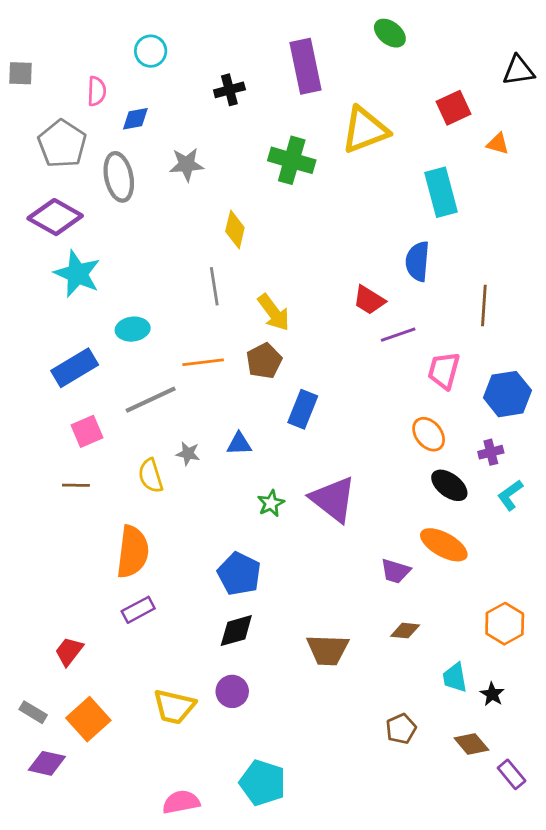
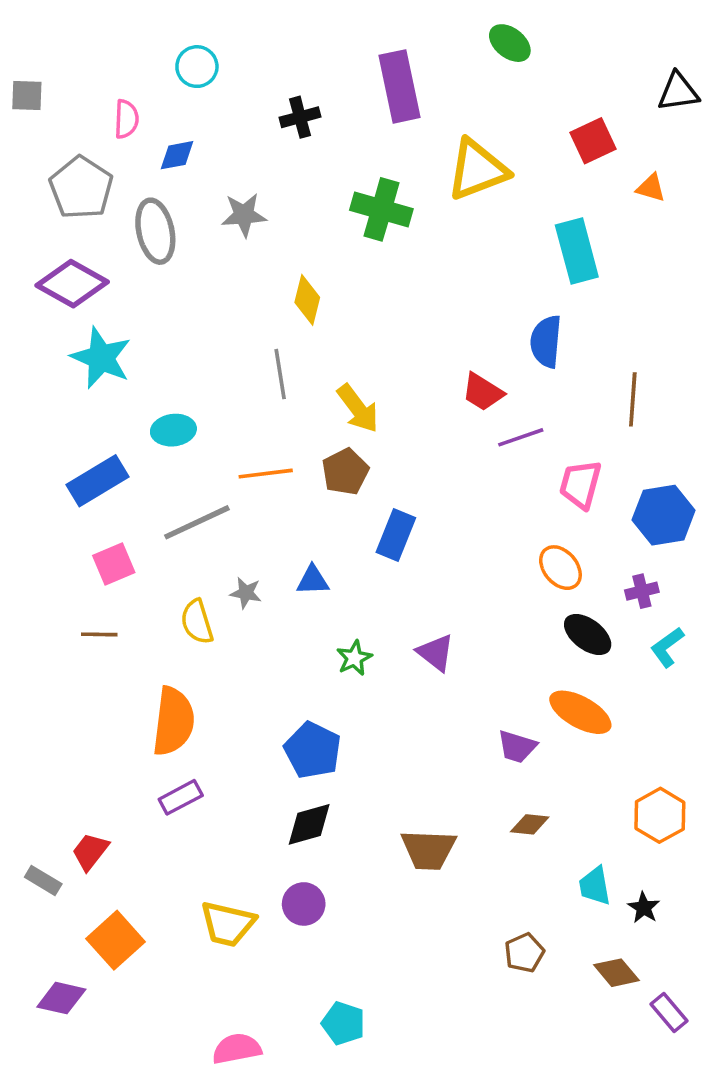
purple triangle: (333, 499) -> (436, 653), size x0.6
gray rectangle: (33, 712) -> (43, 880), moved
cyan pentagon: (263, 783) -> (343, 1023), size x0.7

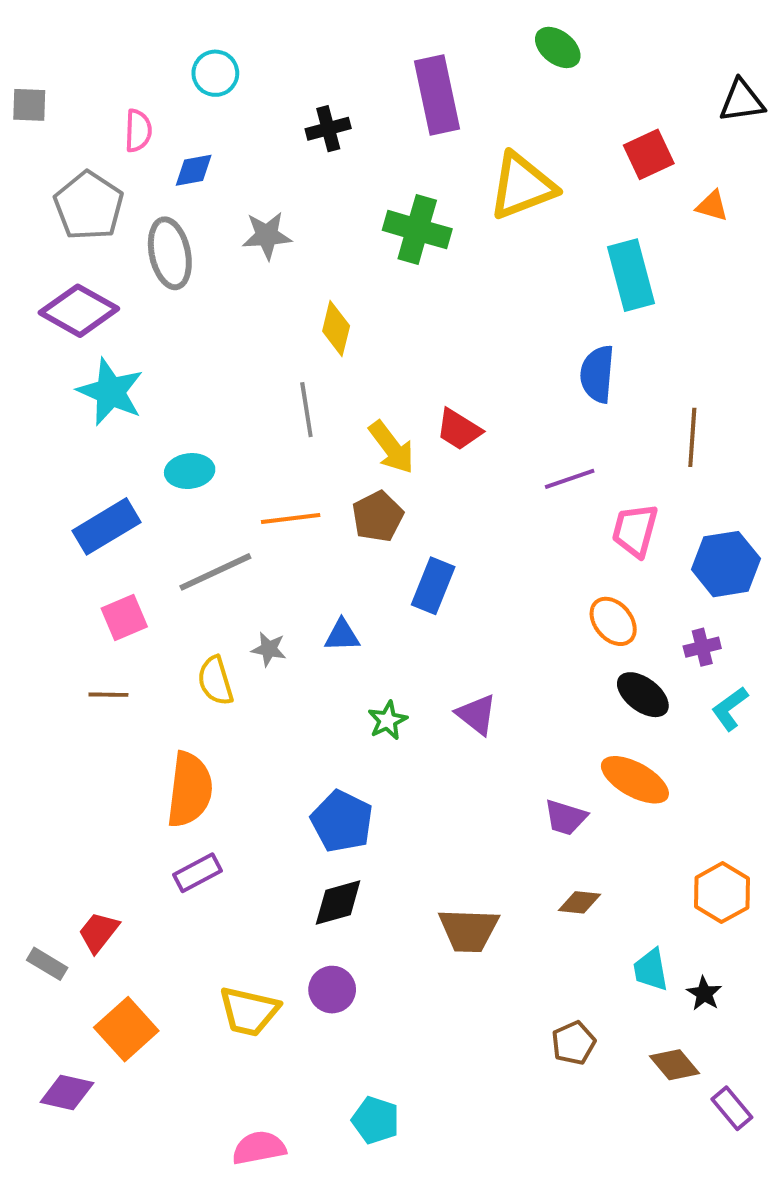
red trapezoid: (483, 392) -> (459, 429), moved

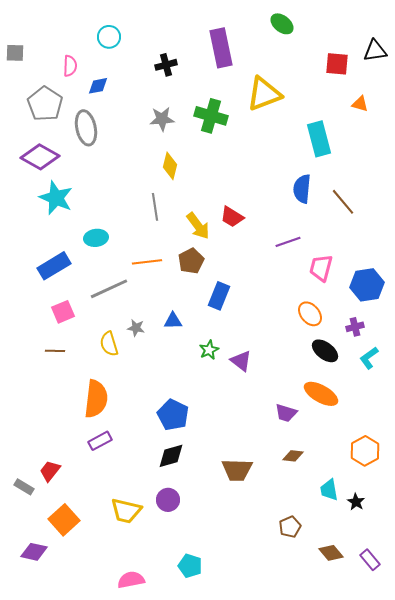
red square: (649, 154) -> (337, 64), moved, turned 30
gray star: (267, 236) -> (162, 119), moved
brown line: (692, 437) -> (343, 202), moved, turned -44
green star: (388, 720) -> (209, 350), moved
brown diamond: (675, 1065) -> (331, 553), moved

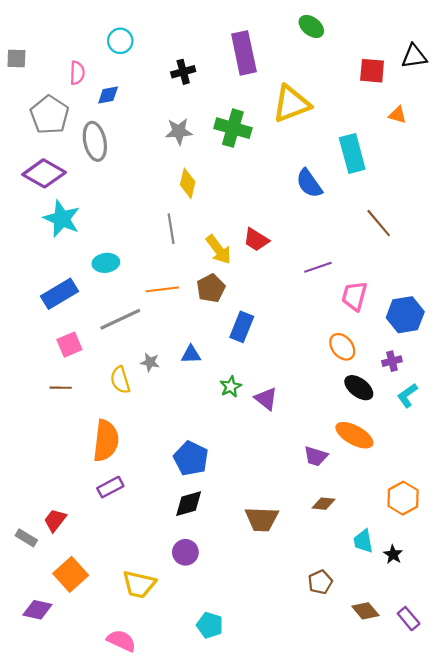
blue semicircle: (302, 189) -> (309, 183), moved, turned -40
yellow trapezoid: (126, 511) -> (139, 584), moved
pink semicircle: (131, 580) -> (121, 641), moved, turned 36

